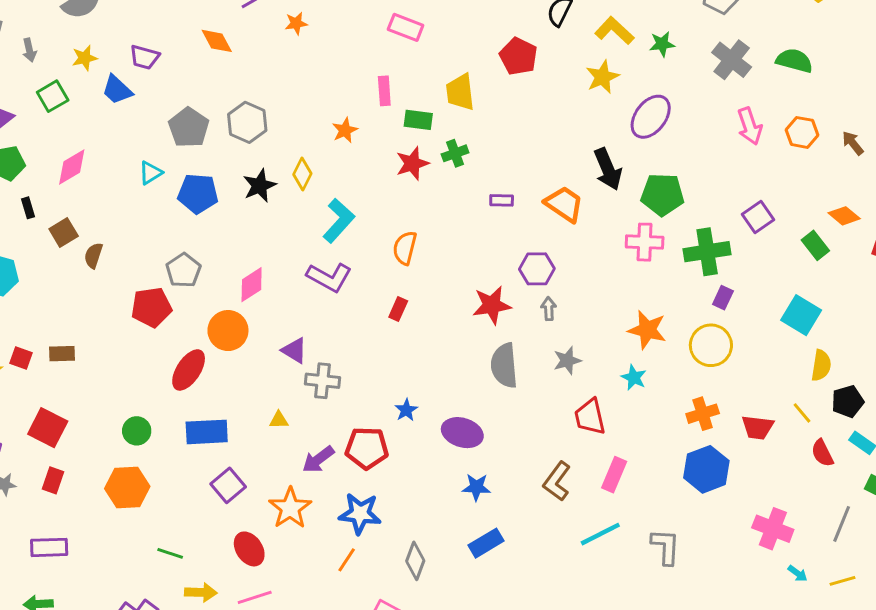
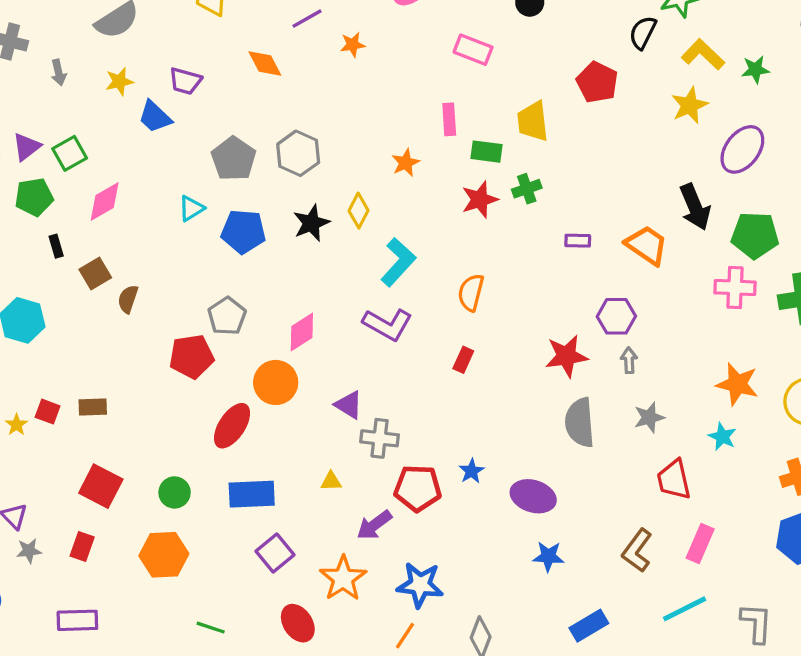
green square: (53, 96) -> (70, 153), moved
red square: (48, 428) -> (101, 486), moved
red pentagon: (367, 448) -> (418, 488), moved
blue rectangle: (486, 543) -> (589, 626), moved

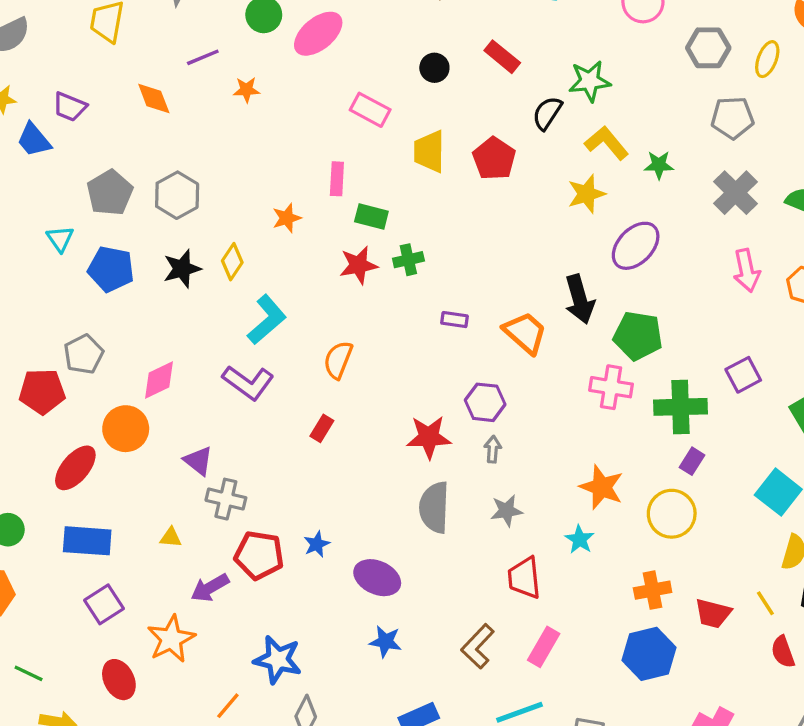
yellow trapezoid: (533, 121) -> (429, 151), moved
cyan triangle: (191, 208) -> (60, 239), turned -40
blue star: (420, 585) -> (278, 660), moved

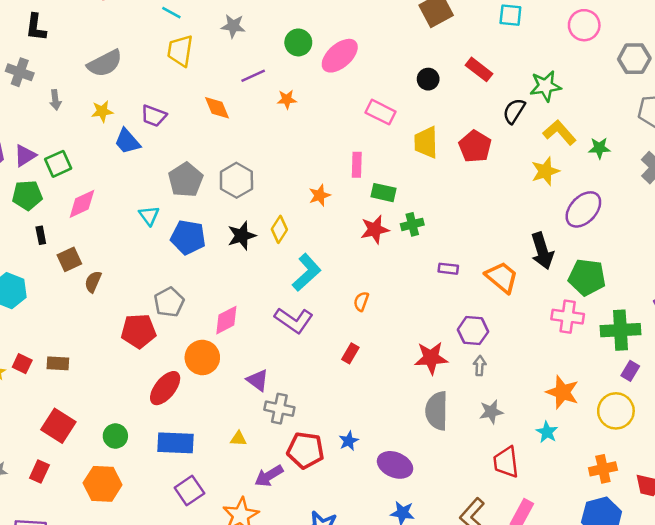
orange semicircle: (338, 360) -> (361, 301), size x0.7

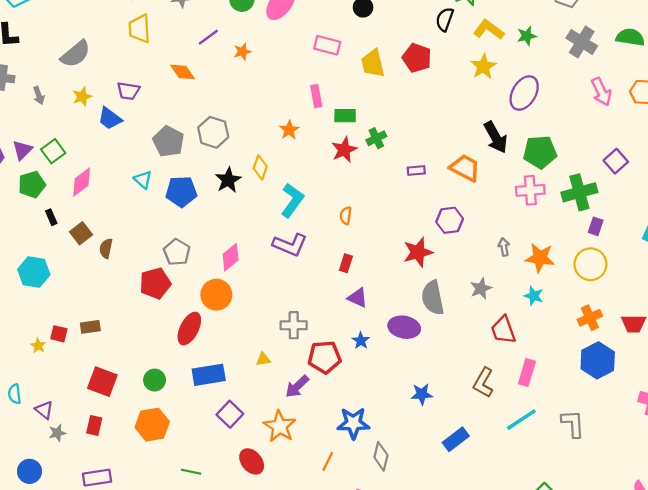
gray arrow: (480, 366) -> (504, 247), moved
purple triangle: (258, 380) -> (358, 298), moved
purple ellipse: (395, 465) -> (404, 327), moved

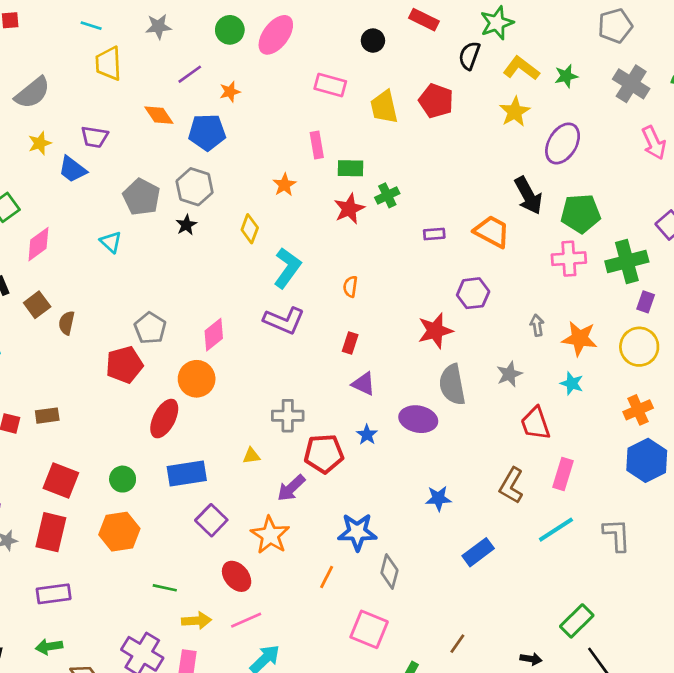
black star: (228, 180) -> (186, 225), moved, size x0.7
blue pentagon: (181, 192) -> (207, 132), moved
red rectangle: (94, 426) -> (51, 532), size x1.6

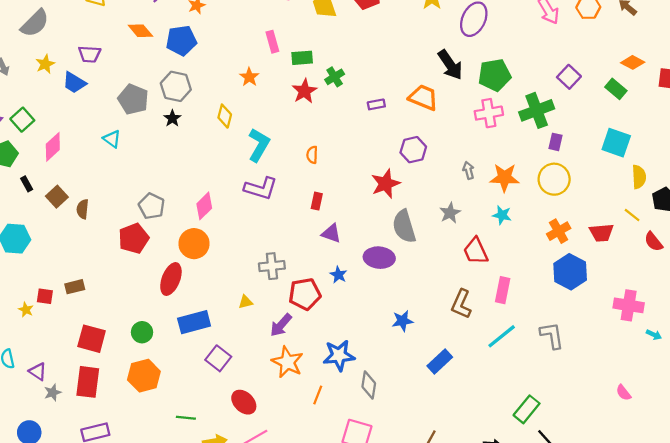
orange star: (270, 535) -> (287, 362), moved

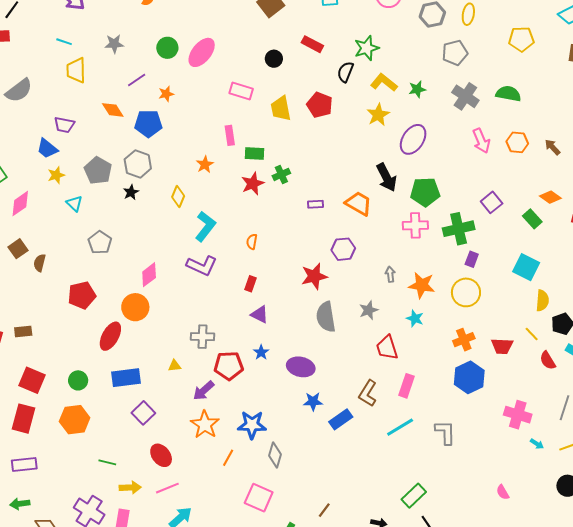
yellow star: (45, 64) -> (56, 175), moved
gray pentagon: (152, 206) -> (100, 243), moved
purple ellipse: (379, 258) -> (301, 367), moved
blue rectangle: (440, 362) -> (341, 419), moved

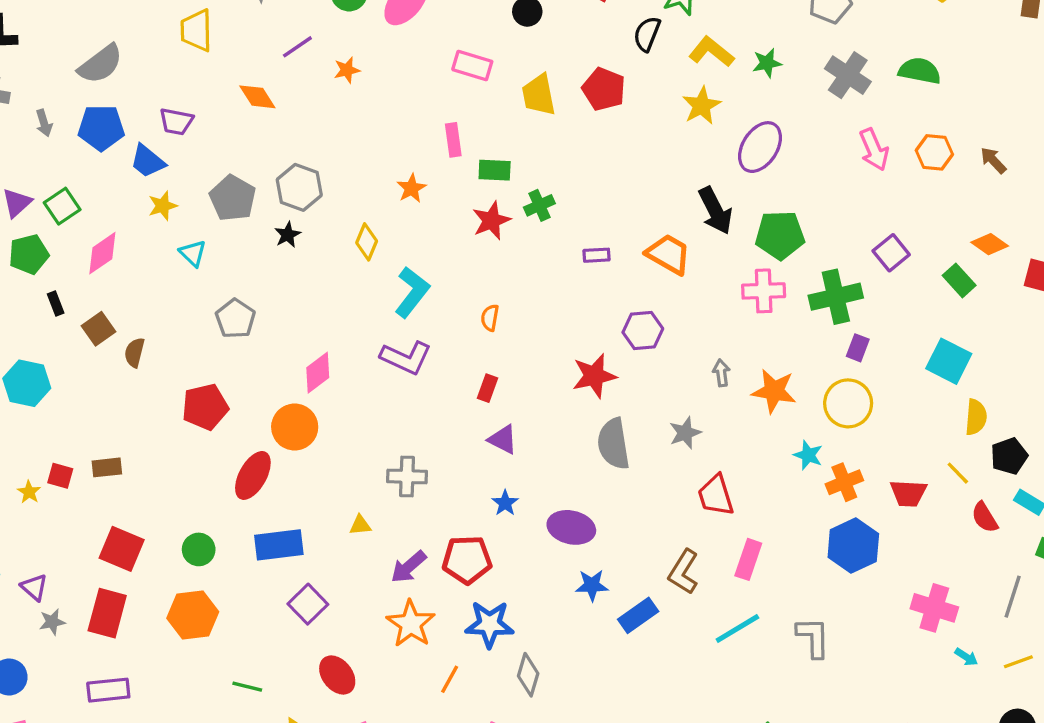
blue pentagon: (148, 124) -> (101, 128), moved
cyan star: (415, 318) -> (808, 455), moved
red pentagon: (229, 366) -> (467, 560), moved

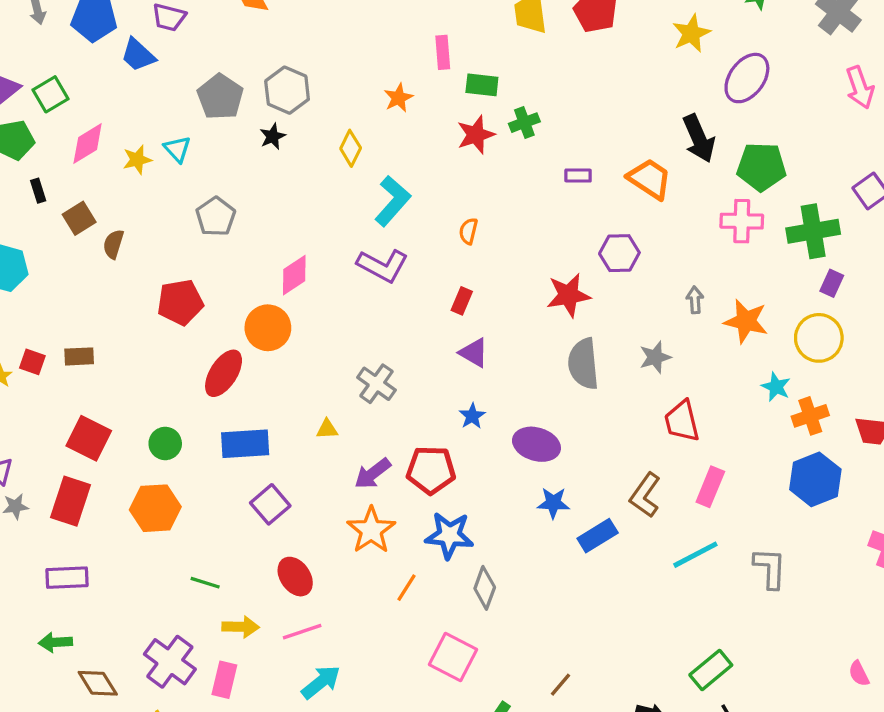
yellow star: (163, 206) -> (137, 160), moved
gray cross: (407, 477) -> (376, 384), turned 30

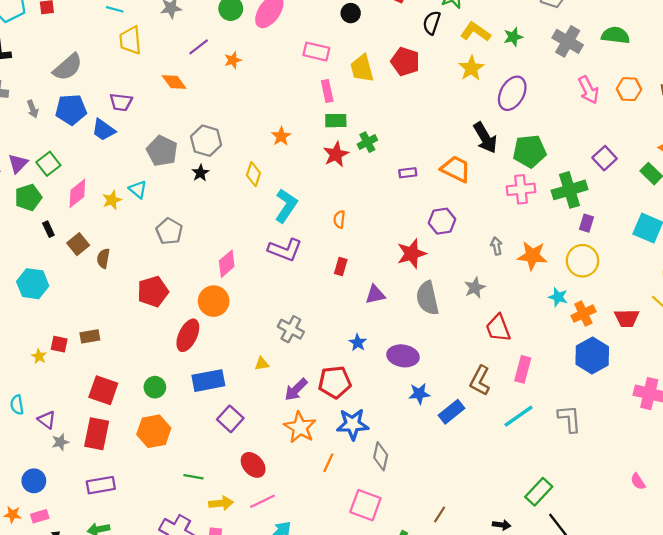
pink rectangle: (443, 52) -> (327, 91), moved
purple triangle: (474, 353) -> (375, 295), moved, turned -35

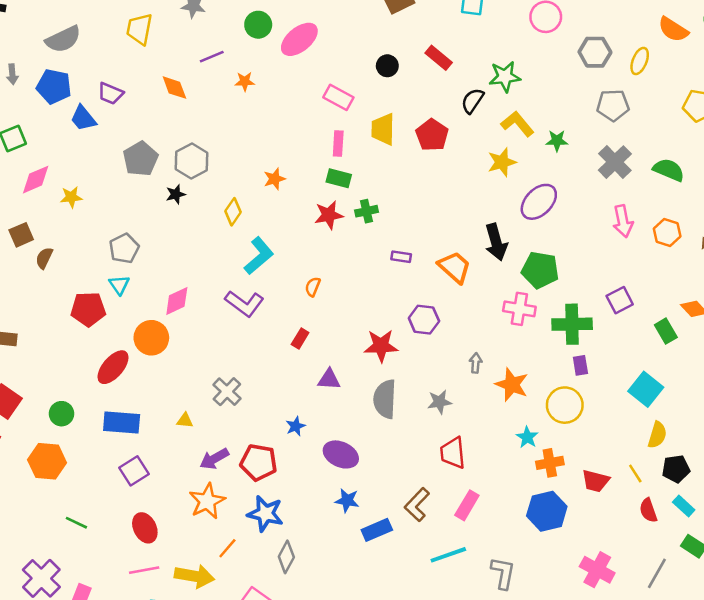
cyan triangle: (138, 189) -> (119, 285), moved
purple rectangle: (586, 223) -> (580, 365), turned -42
yellow arrow: (221, 503) -> (194, 576), moved, size x1.4

